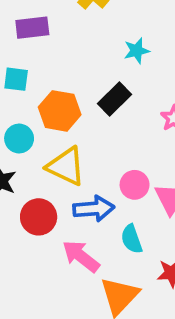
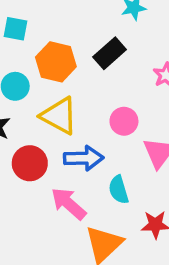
pink circle: (135, 185) -> (124, 121), moved

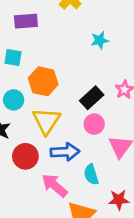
black rectangle: (110, 53) -> (92, 98), moved
yellow triangle: (59, 116) -> (46, 121), turned 36

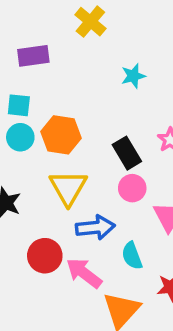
black rectangle: (92, 98) -> (127, 153), turned -75
cyan circle: (14, 100) -> (20, 137), moved
red circle: (25, 156) -> (45, 256), moved

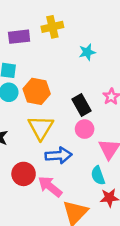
yellow cross: (90, 22) -> (52, 27), moved, turned 35
cyan semicircle: (132, 256) -> (98, 175), moved

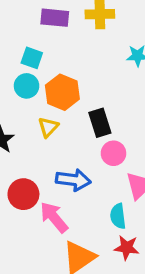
black rectangle: (82, 105) -> (100, 123), moved
yellow triangle: (41, 128) -> (48, 127), moved, size x0.6

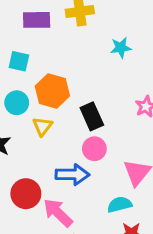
cyan circle: (27, 86) -> (17, 103), moved
pink circle: (113, 153) -> (94, 149), moved
cyan semicircle: (118, 216) -> (120, 205), turned 90

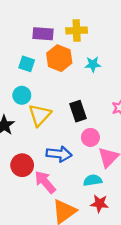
cyan star: (121, 48) -> (93, 64), moved
orange hexagon: (52, 91) -> (59, 58), moved
yellow triangle: (42, 126) -> (40, 115), size x1.5
pink circle: (94, 149) -> (90, 137), moved

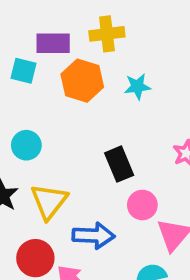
cyan square: (27, 64) -> (23, 71), moved
yellow triangle: (40, 115) -> (49, 201), moved

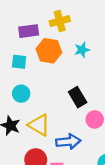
cyan square: (23, 71) -> (19, 62), moved
yellow triangle: (49, 201) -> (39, 125), turned -30

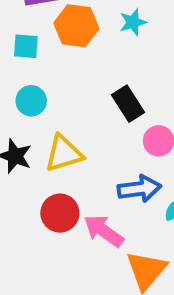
yellow triangle: (39, 125) -> (64, 153), turned -45
blue arrow: (68, 142) -> (139, 189), moved

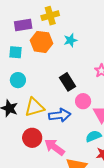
blue arrow: (139, 189) -> (60, 115), moved

